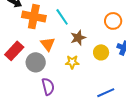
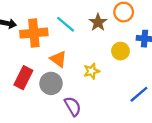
brown star: (78, 38) -> (98, 22), moved

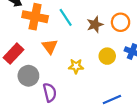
gray circle: (51, 83) -> (28, 76), moved

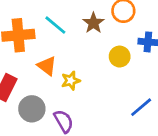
yellow star: (76, 66) -> (71, 81), moved

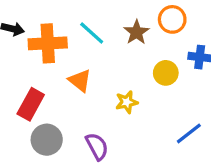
yellow star: (71, 81) -> (127, 102), moved
gray circle: (32, 109) -> (47, 140), moved

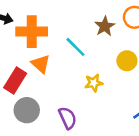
cyan line: (92, 33) -> (75, 47), moved
orange triangle: (80, 81) -> (41, 64), moved

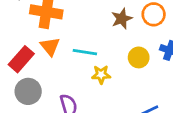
cyan line: (75, 47) -> (85, 52), moved, turned -45

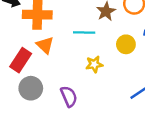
cyan line: (85, 52) -> (84, 32), moved

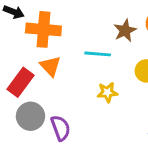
purple semicircle: (69, 96) -> (61, 128), moved

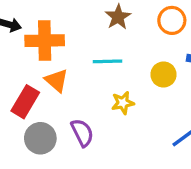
brown star: (125, 31) -> (118, 17), moved
purple semicircle: (61, 128) -> (82, 133), moved

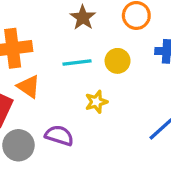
yellow circle: (163, 75) -> (118, 61), moved
purple semicircle: (82, 133) -> (59, 135), turned -40

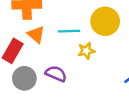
yellow circle: (118, 61) -> (105, 21), size x1.5
cyan line: (77, 62) -> (69, 31), moved

